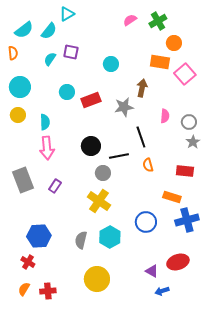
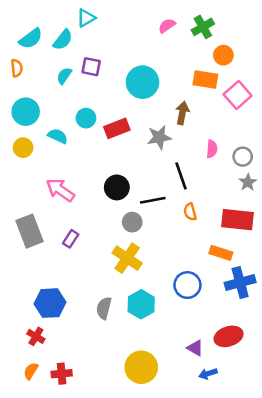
cyan circle: (111, 64) -> (142, 82), size x1.6
cyan semicircle: (45, 122) -> (58, 136), moved, turned -63
pink arrow: (47, 148) -> (60, 190), turned 130
red rectangle: (185, 171) -> (238, 220), size x1.4
yellow circle: (97, 279) -> (141, 367), moved

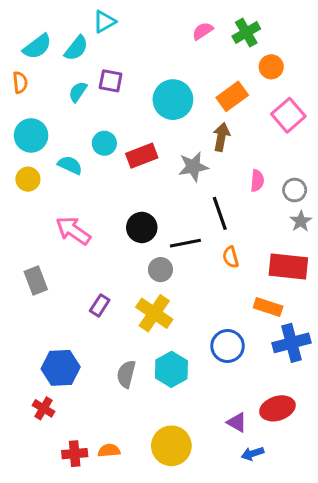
orange rectangle: (205, 80) -> (232, 96), moved, turned -45
gray rectangle: (29, 231) -> (36, 280), size x0.7
purple rectangle: (71, 239) -> (100, 305), moved
orange semicircle: (31, 371) -> (109, 450), moved, turned 54

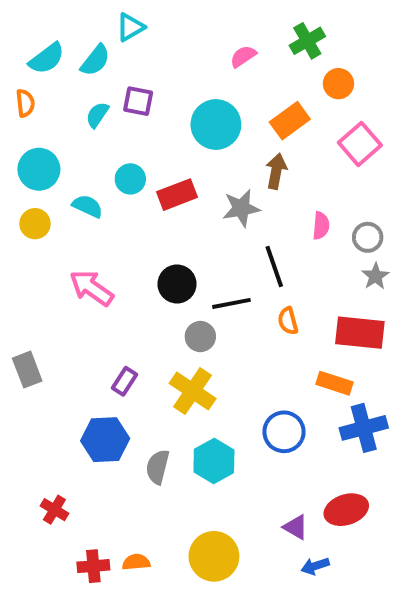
pink semicircle: (203, 31) -> (243, 56), moved
gray rectangle: (36, 280) -> (27, 370), moved
blue hexagon: (61, 368) -> (105, 440), moved

